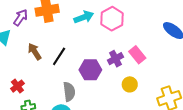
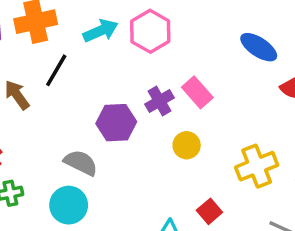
black line: (59, 56) -> (56, 70), moved
gray semicircle: (69, 92) -> (81, 163), turned -54

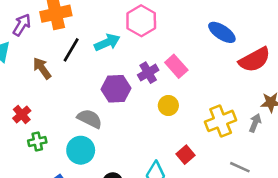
cyan arrow: (101, 31) -> (107, 42), moved

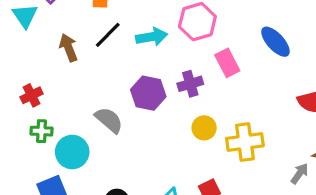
blue ellipse: (222, 32) -> (275, 42), moved
pink rectangle: (176, 66) -> (227, 63), moved
yellow cross: (221, 121) -> (245, 142), moved
cyan circle: (81, 150) -> (72, 152), moved

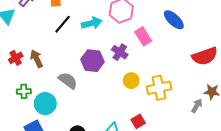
brown arrow: (68, 48) -> (36, 59), moved
purple cross: (190, 84) -> (120, 52), turned -35
red cross: (31, 95) -> (16, 58), moved

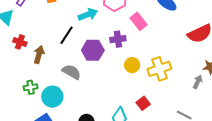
black line: (63, 24) -> (66, 35), moved
purple cross: (120, 52) -> (118, 39), turned -35
red cross: (16, 58) -> (20, 42), moved, turned -32
brown arrow: (36, 59) -> (39, 55), turned 48

